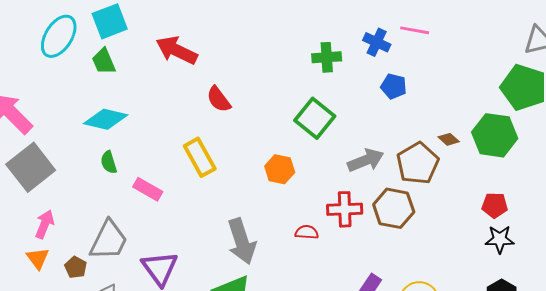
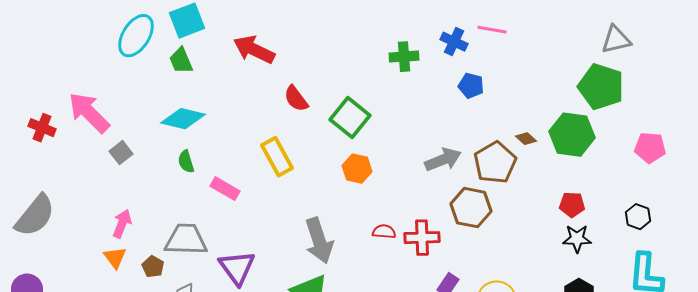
green square: (315, 118) -> (350, 118), moved
gray square: (31, 167) -> (121, 153), moved, size x0.5
red cross: (345, 209) -> (422, 238), moved
gray trapezoid: (109, 240) -> (186, 240), turned -114

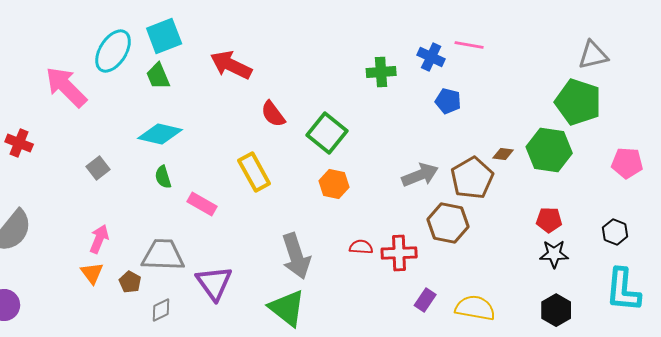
pink arrow: (89, 113) -> (66, 87), moved
brown diamond: (526, 139) -> (503, 154), turned -35

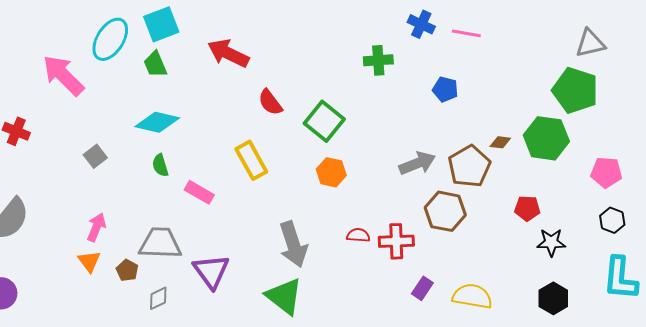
blue cross: (431, 57) -> (421, 24), moved
pink pentagon: (627, 163) -> (606, 172), moved
red pentagon: (549, 220) -> (527, 208), moved

